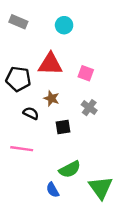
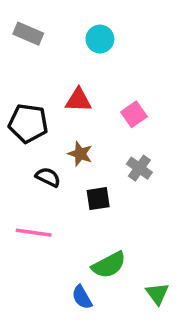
red triangle: (50, 64) -> (78, 100), size x0.7
pink square: (86, 73) -> (134, 114), turned 35
green triangle: (101, 188) -> (157, 294), size x0.6

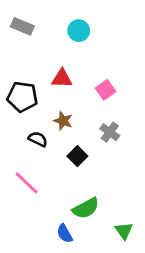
black square: (98, 199) -> (77, 156), turned -36
pink line: (34, 233) -> (27, 183), turned 36

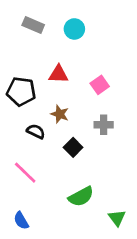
gray rectangle: (22, 26) -> (33, 25), moved
gray cross: (110, 132) -> (104, 125), turned -36
blue semicircle: (65, 234) -> (21, 221), moved

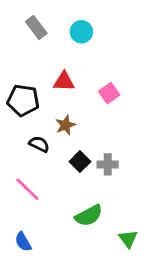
gray rectangle: (33, 25) -> (36, 27), turned 30
brown star: (60, 114) -> (65, 125), turned 30
gray cross: (104, 125) -> (108, 164), moved

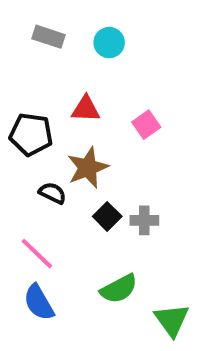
gray rectangle: (36, 27) -> (49, 37), turned -35
brown star: (65, 125) -> (88, 168), size x1.5
green triangle: (128, 239) -> (172, 320), size x1.4
blue semicircle: (23, 242) -> (39, 302), moved, size x1.4

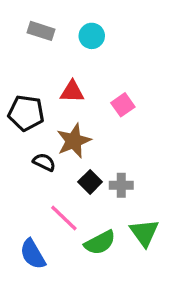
pink line: (37, 254) -> (64, 218), moved
green triangle: (172, 320) -> (144, 233), moved

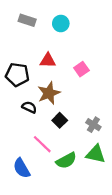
gray cross: (121, 185) -> (93, 125), moved, turned 32
green triangle: (144, 233) -> (96, 154), turned -42

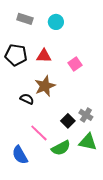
black pentagon: (17, 75) -> (16, 55), moved
black square: (60, 120) -> (68, 121), moved

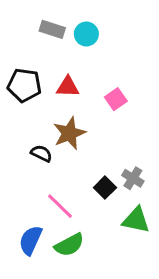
gray rectangle: (25, 19) -> (52, 29), moved
green semicircle: (61, 148) -> (69, 245), moved
blue semicircle: (20, 155) -> (31, 240), turned 54

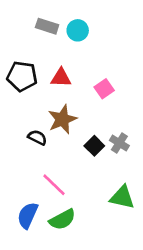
gray cross: (133, 178) -> (119, 143), moved
black square: (105, 188) -> (94, 146), moved

